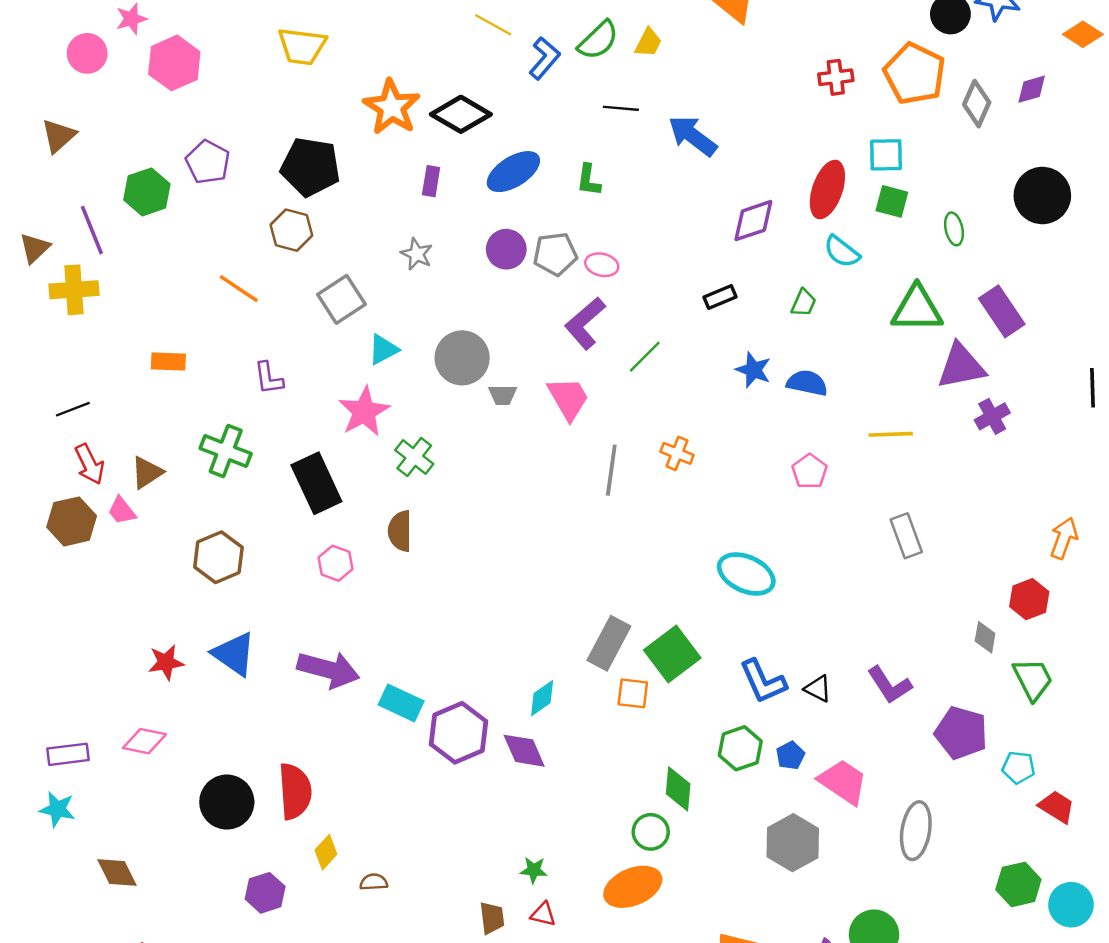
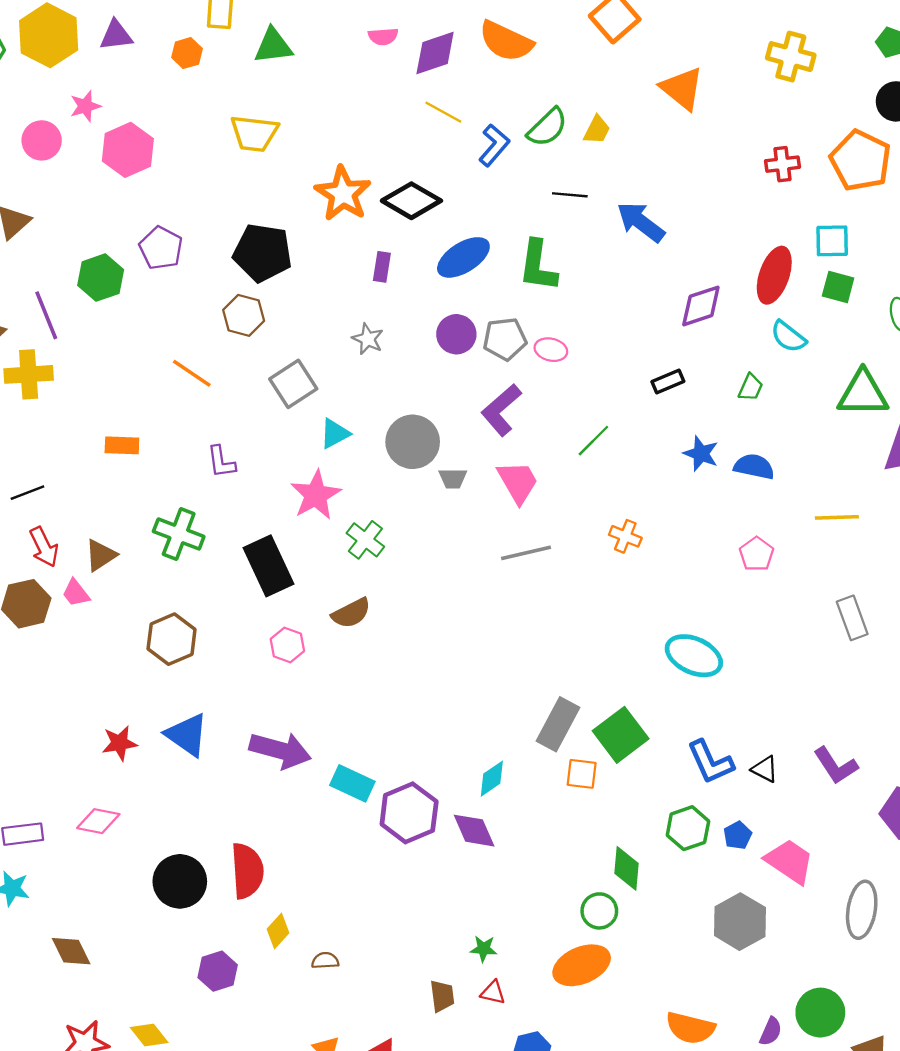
green L-shape: (589, 180) -> (538, 266), size x1.6
purple L-shape: (585, 323) -> (501, 410), moved
gray line: (611, 470) -> (526, 553), moved, turned 69
brown semicircle: (400, 531) -> (351, 613), turned -117

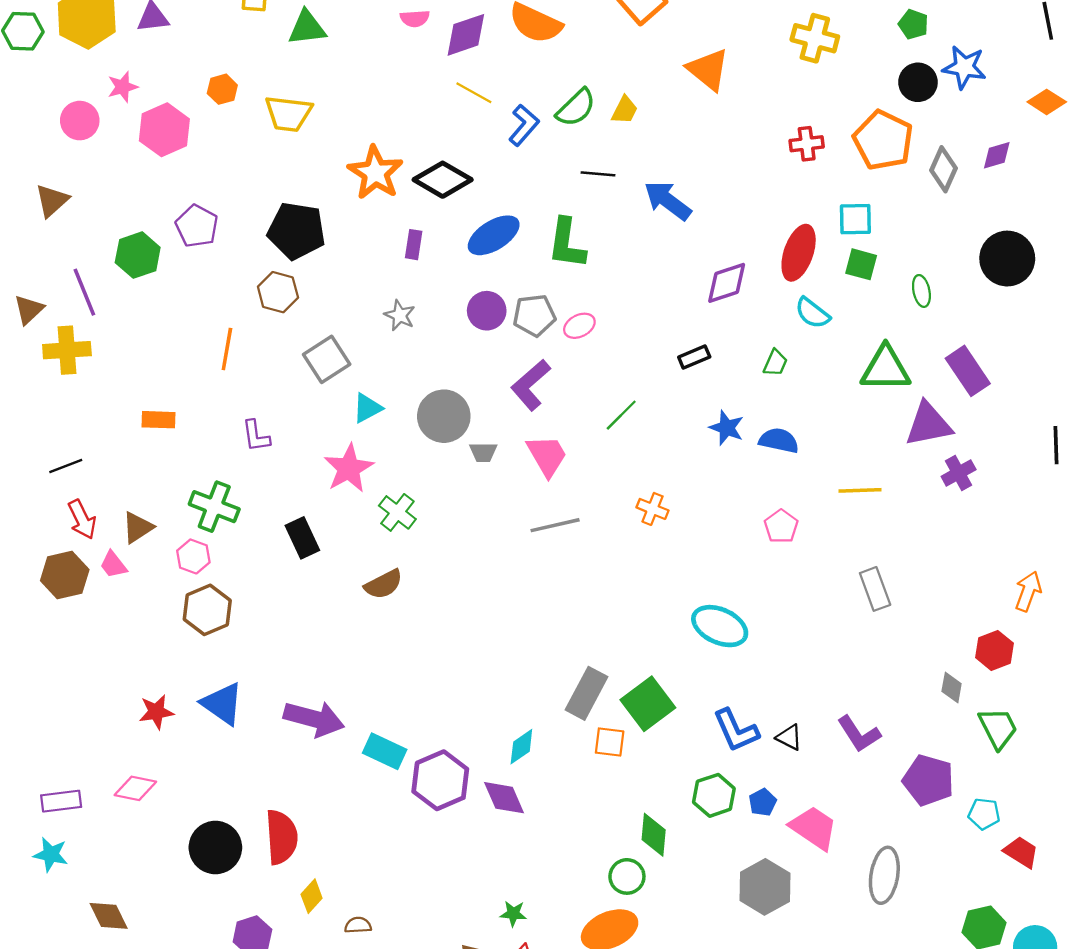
orange hexagon: (187, 53) -> (222, 89), moved
pink ellipse: (551, 350) -> (579, 326), turned -40
orange line: (192, 373) -> (227, 349), turned 66
black rectangle: (268, 566) -> (302, 538), size x0.7
pink hexagon: (287, 645) -> (193, 556), moved

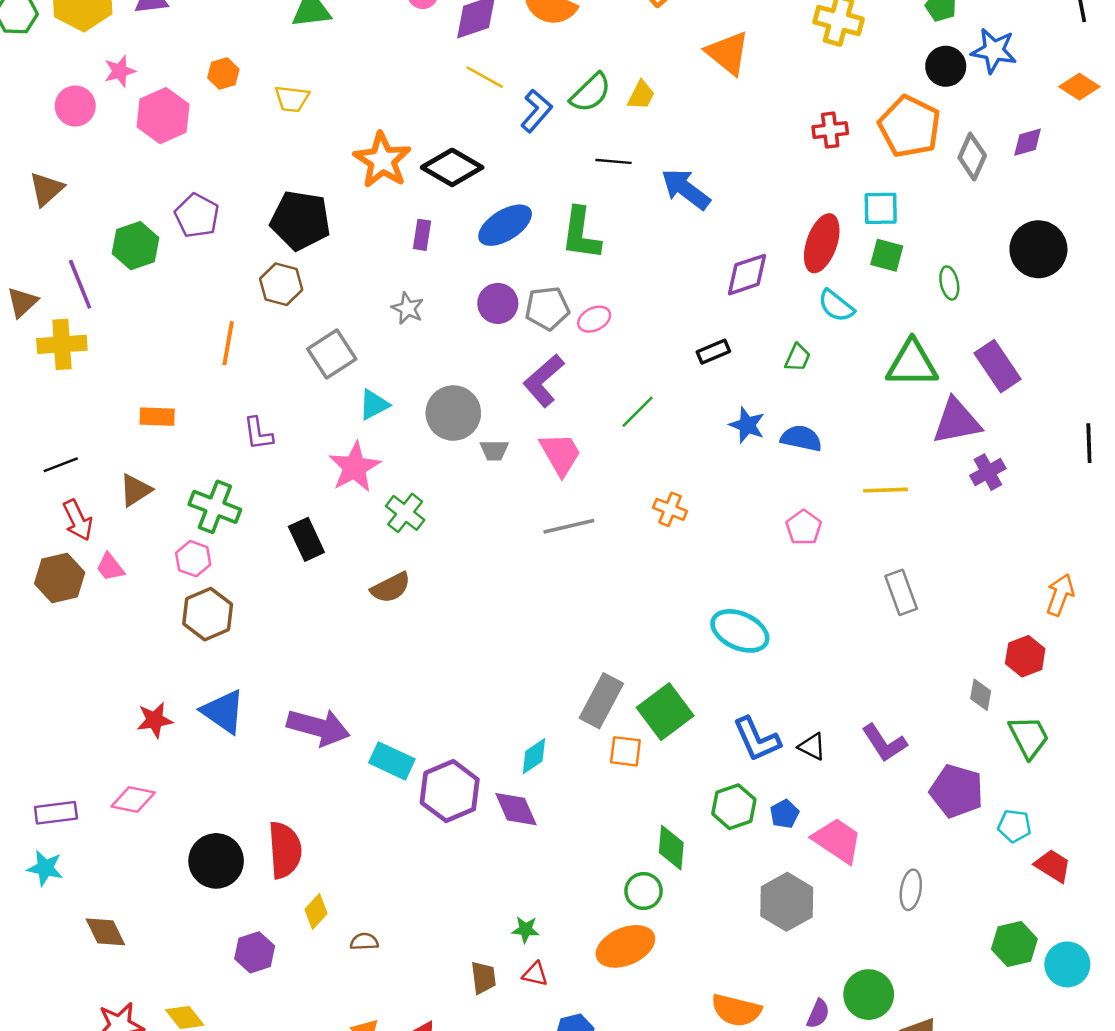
yellow trapezoid: (288, 114) -> (292, 99), size x0.7
brown triangle: (138, 527) -> (135, 490), moved
gray ellipse: (884, 875) -> (911, 890), size x0.7

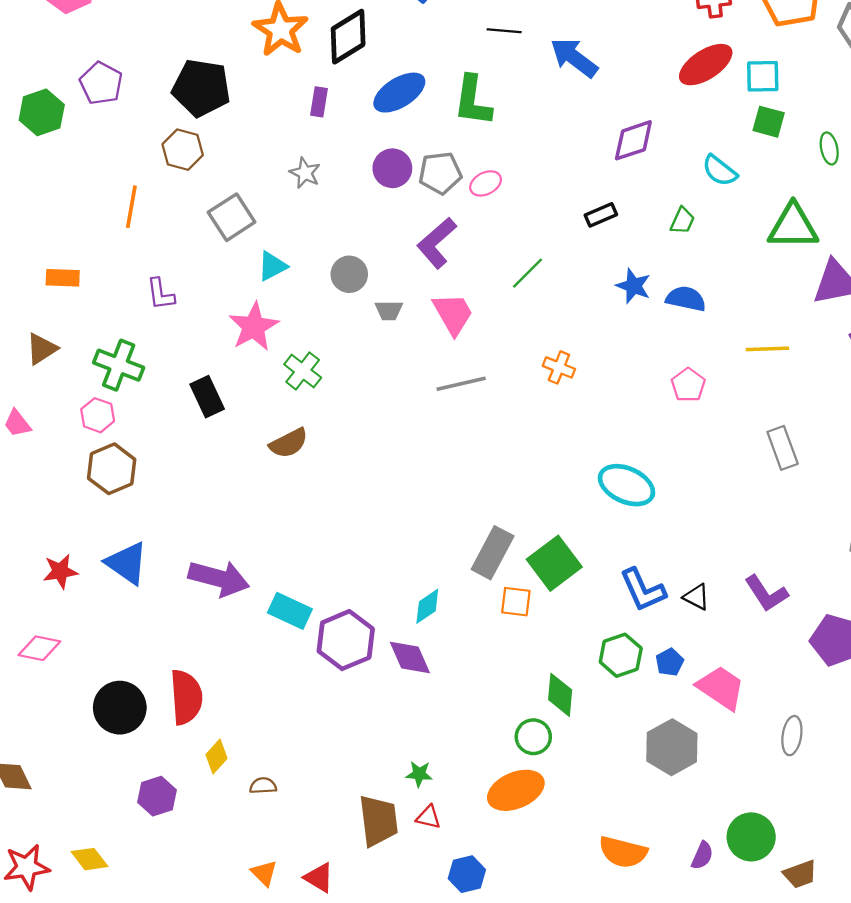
black diamond: (452, 167) -> (348, 37), turned -62
red ellipse: (822, 243) -> (706, 65), moved, turned 38
gray circle: (453, 413) -> (349, 274), size x0.7
brown trapezoid: (483, 978) -> (378, 821), size x1.6

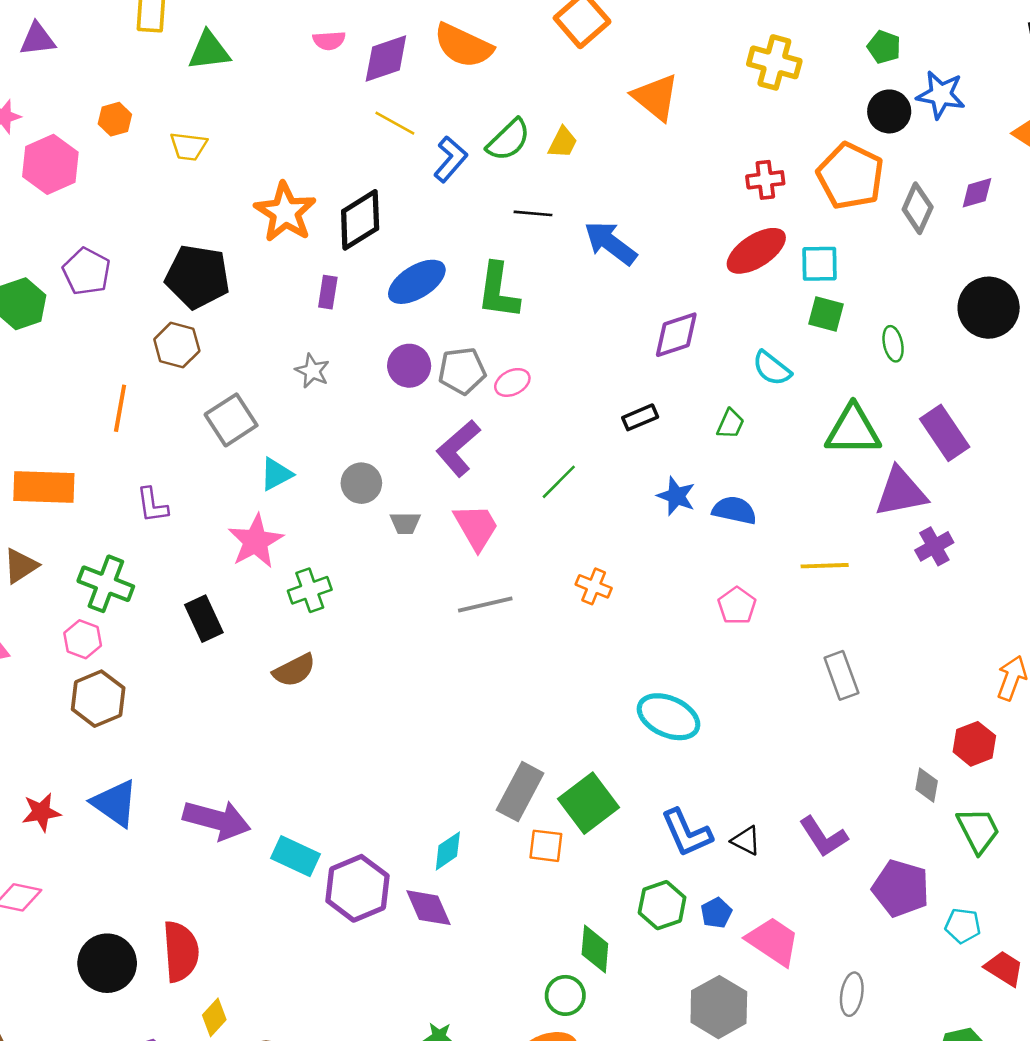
orange rectangle: (63, 278) -> (44, 487), size x1.6
green cross: (303, 371) -> (310, 590), turned 33

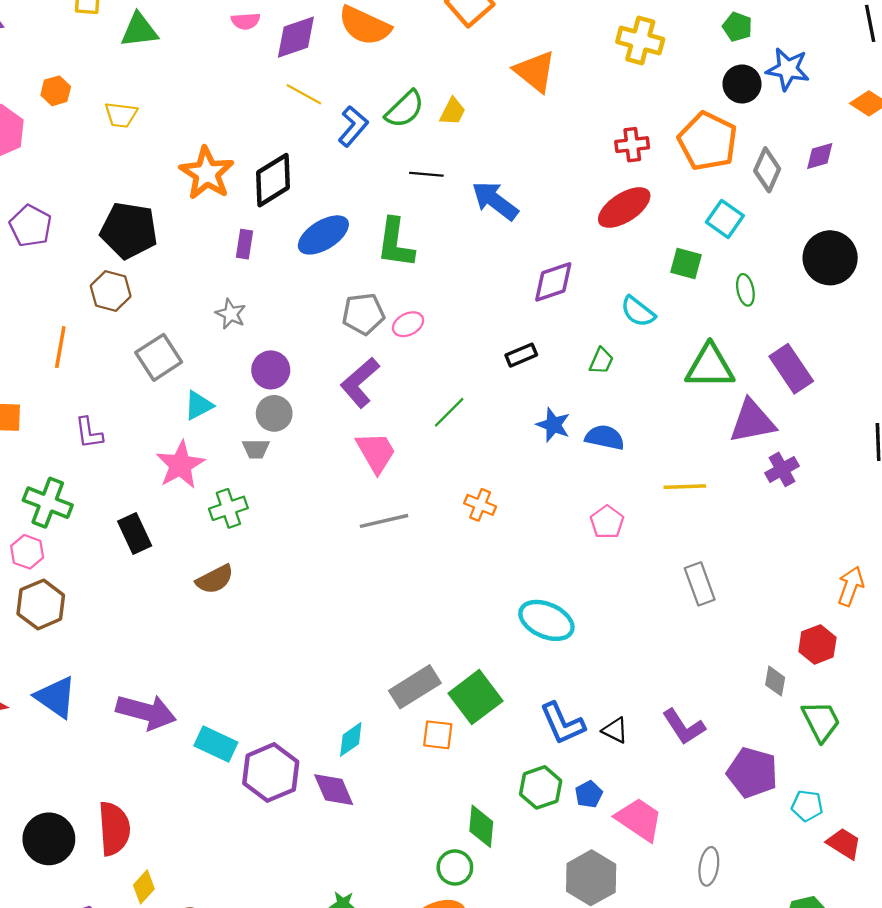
cyan square: (819, 264) -> (725, 219), moved, turned 36
purple circle: (409, 366) -> (271, 370), moved
gray trapezoid: (405, 523) -> (256, 449), moved
gray rectangle: (520, 792) -> (415, 687), turned 30

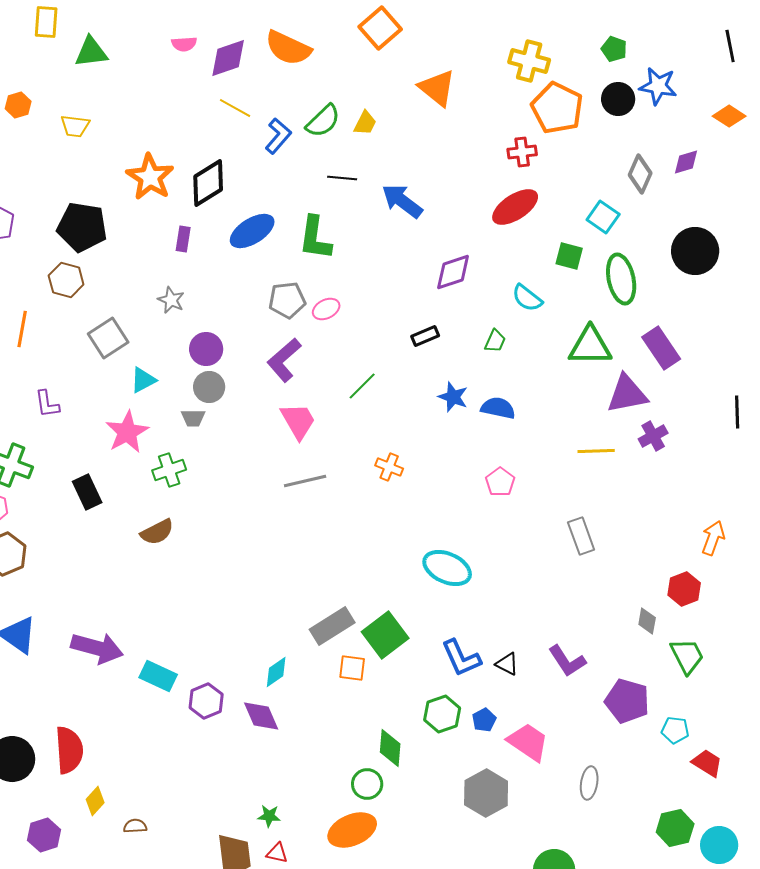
orange pentagon: (708, 141) -> (557, 108), moved
green ellipse: (745, 290) -> (621, 279), size x1.8
yellow line: (685, 487) -> (596, 451), moved
purple hexagon: (271, 773) -> (206, 701), size x0.7

